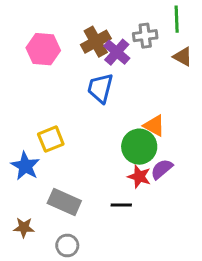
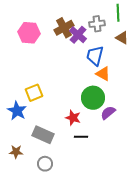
blue trapezoid: (100, 88) -> (95, 56), moved
orange triangle: (154, 126) -> (103, 74), moved
red star: (139, 177) -> (73, 118), moved

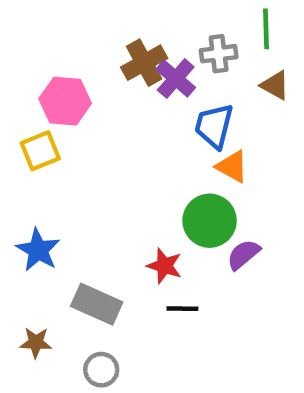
pink hexagon: (29, 33) -> (65, 101), moved
yellow square: (34, 93) -> (40, 151), moved

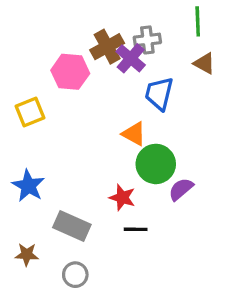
gray cross: (219, 54) -> (147, 40), moved
pink hexagon: (65, 101) -> (70, 72), moved
orange triangle: (232, 167) -> (134, 134), moved

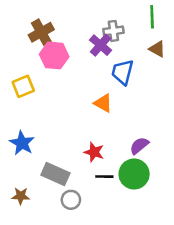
brown cross: (107, 47) -> (41, 32), moved
green circle: (156, 164) -> (134, 174), moved
gray circle: (75, 275) -> (71, 200), moved

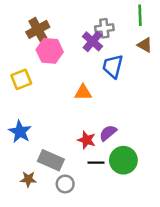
orange triangle: (103, 103) -> (83, 92), moved, turned -30
purple semicircle: (139, 146) -> (108, 133), moved
brown star: (21, 196) -> (28, 179), moved

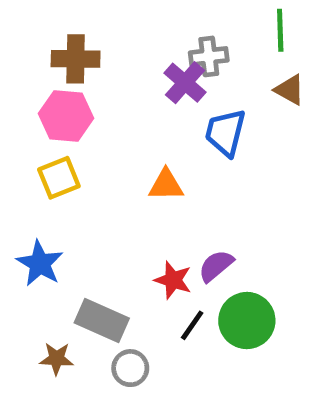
brown cross: (38, 29) -> (76, 59), turned 30
pink hexagon: (50, 51) -> (66, 116), moved
yellow square: (21, 79) -> (59, 178), moved
black line: (96, 163) -> (192, 325), turned -56

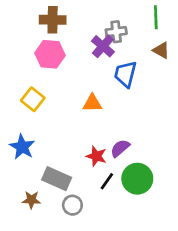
brown cross: (76, 59) -> (53, 20), moved
pink hexagon: (66, 116) -> (50, 54), moved
yellow square: (59, 178) -> (33, 99), turned -30

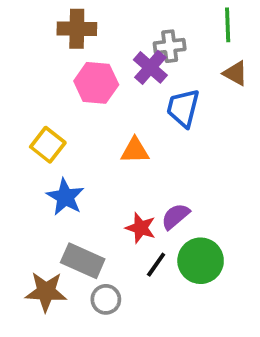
pink hexagon: (50, 54) -> (96, 83), moved
blue star: (22, 147) -> (65, 197), moved
brown star: (31, 200) -> (46, 292), size x1.5

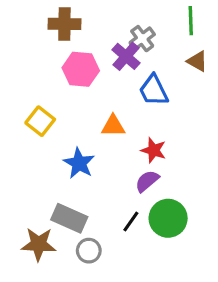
gray cross: (170, 46) -> (142, 39), turned -30
blue trapezoid: (183, 108) -> (154, 90), turned -40
blue star: (65, 197) -> (79, 163), moved
red star: (141, 228) -> (154, 150), moved

